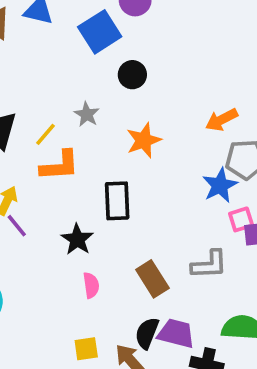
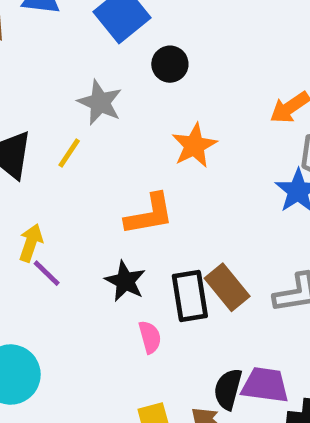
gray star: (87, 114) -> (100, 102), moved, size x1.4
orange L-shape: (60, 166) -> (149, 214), moved
black rectangle: (117, 201) -> (190, 296), moved
brown rectangle: (152, 279) -> (227, 287), moved

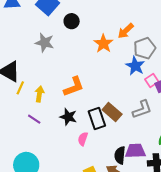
orange star: (194, 145) -> (103, 44), moved
yellow line: (69, 153) -> (20, 88), moved
yellow arrow: (31, 243) -> (39, 94), moved
pink semicircle: (150, 337) -> (83, 139), turned -136

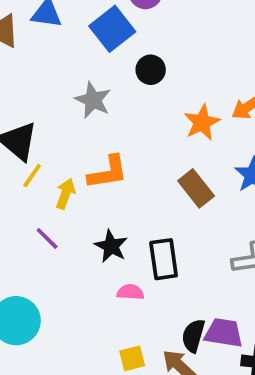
orange L-shape: (74, 87) -> (108, 172), moved
brown rectangle: (112, 112) -> (196, 188), moved
pink semicircle: (83, 139) -> (130, 292), turned 64

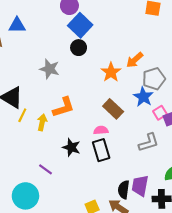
blue square: (112, 29) -> (80, 25), moved
purple line: (47, 238) -> (46, 169), moved
pink semicircle: (130, 292) -> (101, 130), moved
purple trapezoid: (224, 333) -> (140, 186), turned -80

